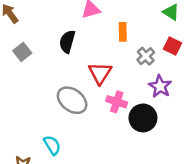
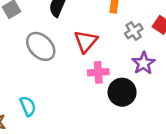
gray ellipse: (72, 100) -> (41, 46), moved
pink cross: (117, 102) -> (98, 72), turned -30

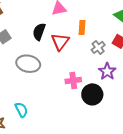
red triangle: (86, 41) -> (60, 42), moved
gray ellipse: (41, 46) -> (28, 64), turned -30

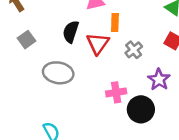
orange rectangle: (82, 27) -> (115, 22), moved
gray cross: (98, 47) -> (134, 50), moved

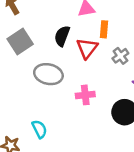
gray square: (26, 40) -> (20, 41), size x1.5
pink cross: (116, 92) -> (85, 95), moved

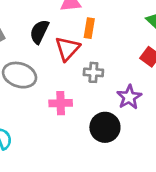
gray cross: (120, 56) -> (93, 72), moved, turned 35

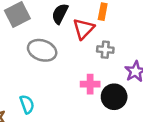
pink cross: (61, 103) -> (90, 84), moved

